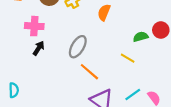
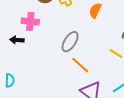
black arrow: (39, 48) -> (17, 40), moved, turned -120

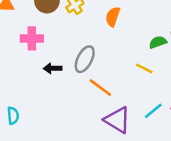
black arrow: (17, 40) -> (53, 68), moved

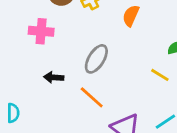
black arrow: (53, 68) -> (54, 77), moved
orange line: (100, 88) -> (92, 97), moved

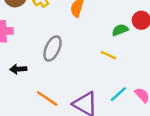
orange line: (92, 97) -> (47, 98), moved

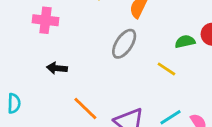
gray ellipse: (52, 49) -> (124, 44), moved

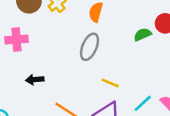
yellow line: (166, 69) -> (110, 83), moved

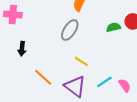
black arrow: (35, 80) -> (22, 49), turned -88

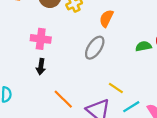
pink cross: (13, 15) -> (41, 39), moved
yellow line: (81, 61) -> (116, 88), moved

